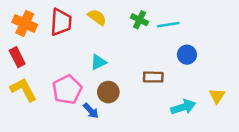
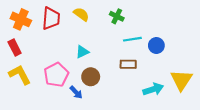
cyan line: (168, 25) -> (132, 39), moved
yellow triangle: (217, 96) -> (181, 80), size x1.6

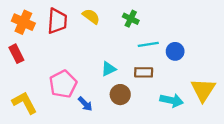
cyan triangle: (82, 52) -> (109, 69), moved
yellow L-shape: (20, 75) -> (25, 103), moved
brown circle: (91, 77) -> (120, 95), moved
cyan arrow: (153, 89) -> (172, 100), turned 30

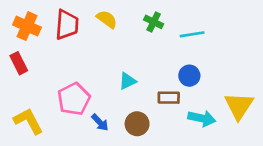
cyan line: (148, 44) -> (192, 34), moved
blue circle: (175, 51) -> (189, 76), moved
brown rectangle: (144, 72) -> (169, 98), moved
brown circle: (120, 95) -> (137, 124), moved

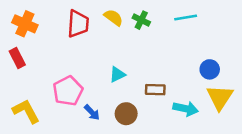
yellow semicircle: (107, 19) -> (113, 17), moved
red trapezoid: (67, 25) -> (78, 24), moved
cyan line: (192, 34) -> (186, 17), moved
blue circle: (189, 76) -> (210, 69), moved

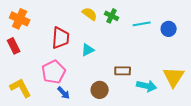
cyan line: (186, 17) -> (142, 24), moved
red trapezoid: (78, 24) -> (61, 38), moved
blue circle: (210, 69) -> (169, 29), moved
cyan triangle: (117, 74) -> (88, 50), moved
blue arrow: (92, 112) -> (64, 93), moved

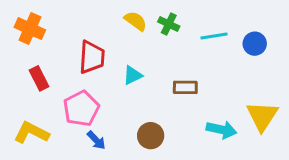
red rectangle: (14, 46) -> (39, 78), moved
brown rectangle: (123, 71) -> (185, 87), moved
yellow L-shape: (21, 88) -> (31, 133), turned -35

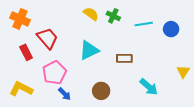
red trapezoid: (92, 57) -> (47, 38), moved, turned -45
cyan triangle: (133, 75) -> (89, 50), size x1.5
yellow triangle: (262, 116) -> (183, 72), moved, size x0.6
cyan arrow: (222, 130) -> (149, 87), turned 30

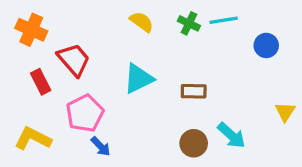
green cross: (113, 16) -> (189, 23), moved
cyan line: (144, 24) -> (224, 20), moved
brown circle: (101, 91) -> (194, 143), moved

